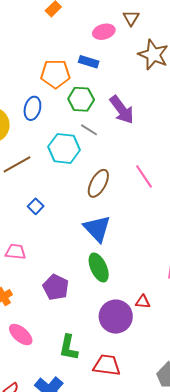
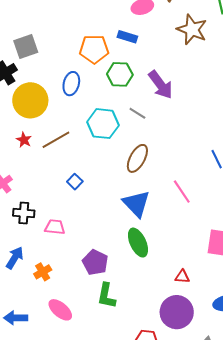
gray line: (89, 130) -> (137, 113), moved
pink line: (144, 176) -> (182, 192), moved
purple circle: (116, 317) -> (177, 312), moved
green L-shape: (69, 348) -> (106, 296), moved

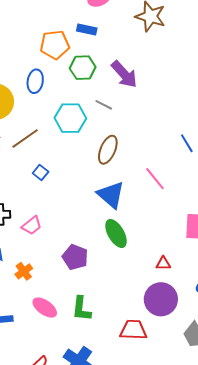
blue square: (75, 182) -> (41, 173), moved
pink trapezoid: (55, 227) -> (32, 226), turned 140
green L-shape: (106, 296) -> (81, 309), moved

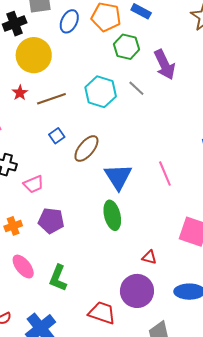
blue ellipse: (35, 81) -> (69, 21), moved
brown ellipse: (108, 150) -> (86, 149), moved
purple pentagon: (75, 257) -> (51, 221), moved, turned -30

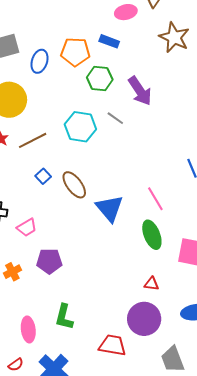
brown ellipse: (86, 149) -> (74, 185), turned -68
green ellipse: (112, 215) -> (152, 235), moved
pink ellipse: (23, 267) -> (28, 329), moved, turned 40

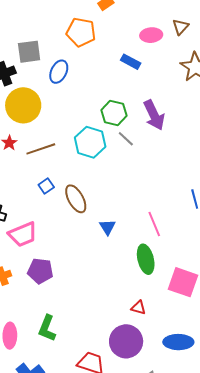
orange pentagon: (75, 52) -> (81, 32), moved
green hexagon: (100, 78) -> (114, 113), moved
blue triangle: (110, 208) -> (107, 227), size x0.6
pink trapezoid: (27, 227) -> (23, 234), size x1.4

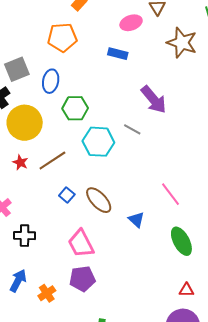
green hexagon: (114, 113) -> (75, 108), moved
pink line: (154, 224) -> (171, 194), moved
pink trapezoid: (23, 234) -> (81, 244), moved, turned 100

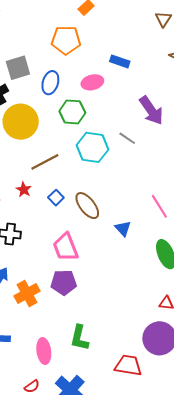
pink ellipse: (131, 23) -> (92, 82), moved
red star: (20, 162) -> (24, 190), moved
orange cross: (47, 293) -> (27, 294), size x1.4

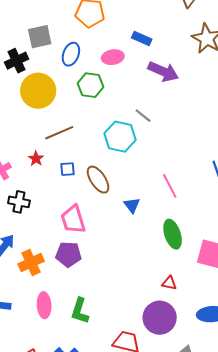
purple arrow: (151, 111) -> (163, 72), moved, turned -36
cyan hexagon: (92, 147) -> (120, 137), moved
blue square: (56, 198) -> (67, 169), turned 35
pink ellipse: (44, 351) -> (44, 305), moved

